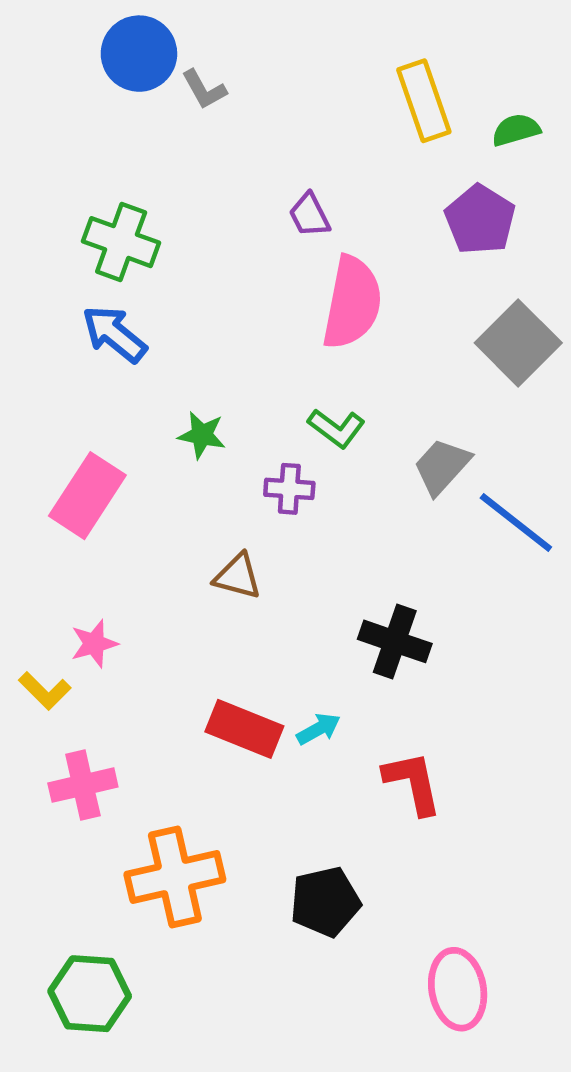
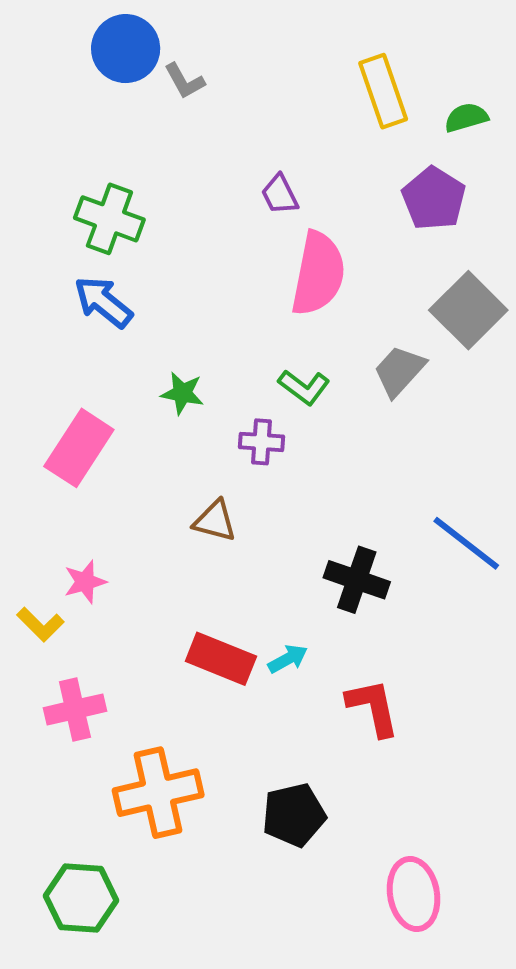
gray trapezoid: (442, 466) -> (399, 371), moved
blue line: (516, 522) -> (466, 543), moved

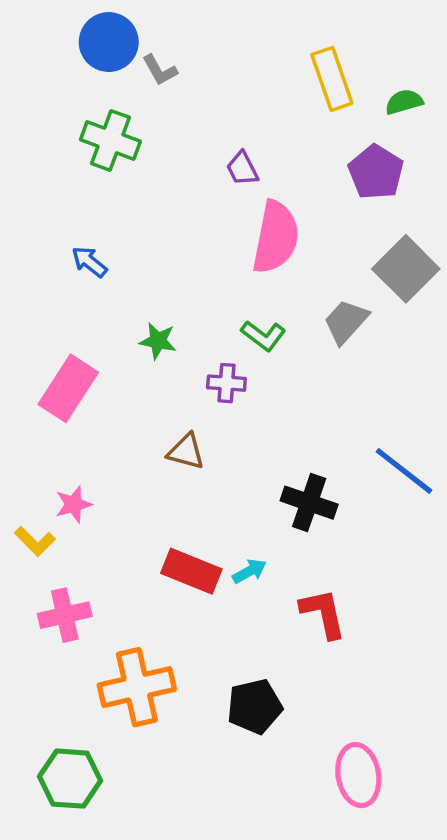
green cross: (109, 219) -> (110, 140), moved
blue arrow: (103, 302) -> (89, 262), size x0.7

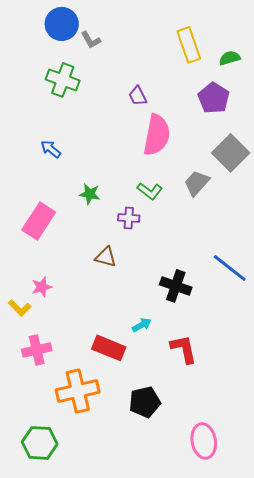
red rectangle: (191, 571) -> (109, 348), moved

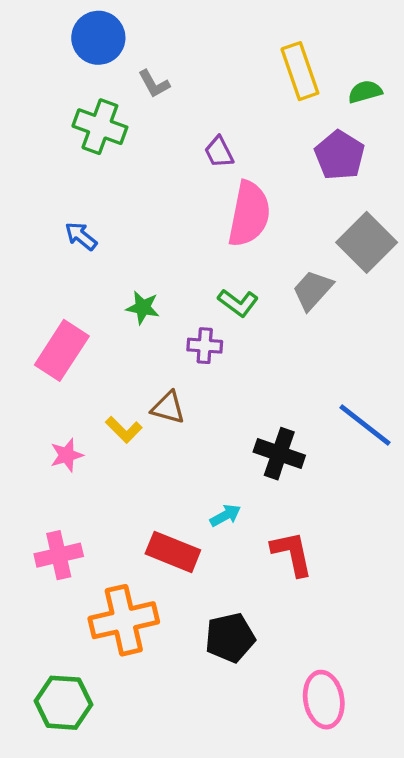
gray L-shape: (91, 40) -> (154, 84), moved
yellow L-shape: (20, 308) -> (124, 430), moved

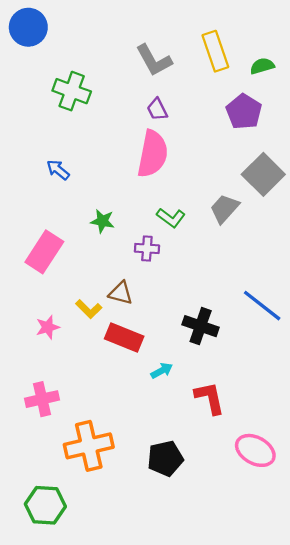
blue circle: (98, 38) -> (28, 27), moved
gray L-shape: (154, 84) -> (154, 60), moved, size x1.6
pink semicircle: (249, 214) -> (153, 154), moved
red rectangle: (173, 552) -> (124, 338), moved
pink ellipse: (324, 700) -> (255, 450), moved, turned -51

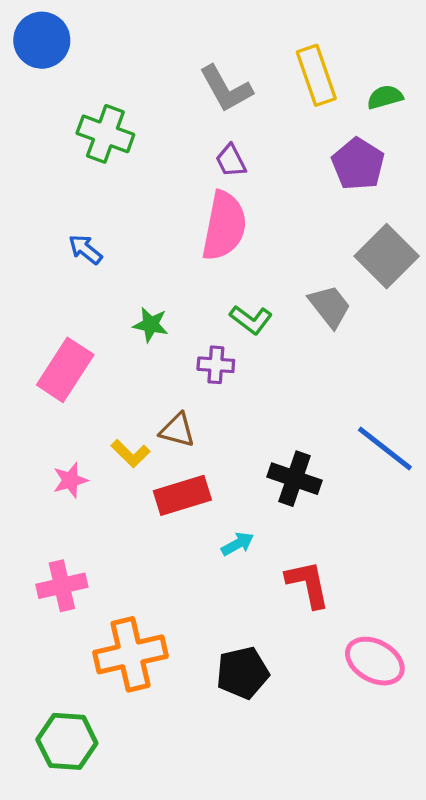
gray trapezoid: (225, 209) -> (330, 306), turned 100
red rectangle: (124, 338) -> (182, 495), turned -39

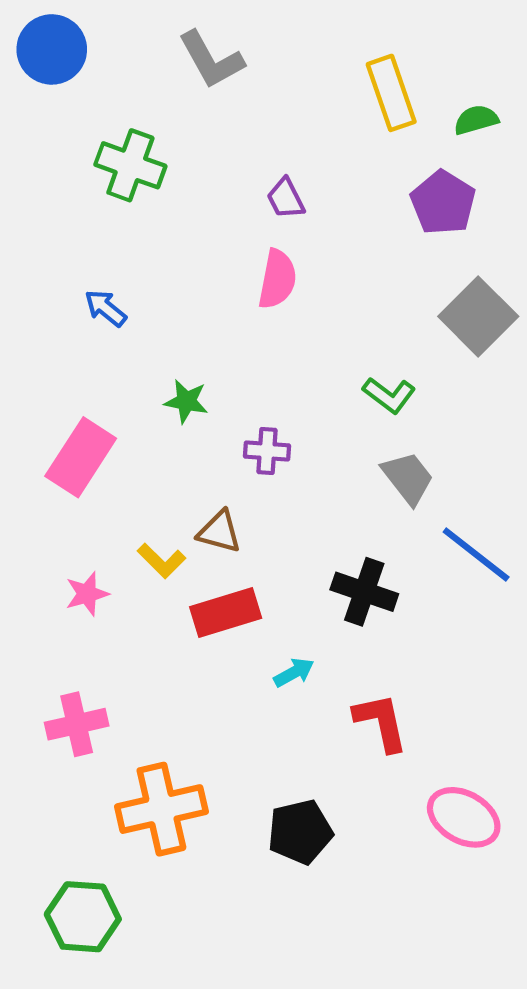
gray L-shape: (226, 89) -> (211, 60), moved
pink semicircle: (224, 226) -> (277, 279), size x0.7
gray trapezoid: (330, 306) -> (408, 478), moved
green L-shape: (251, 320) -> (389, 395), moved

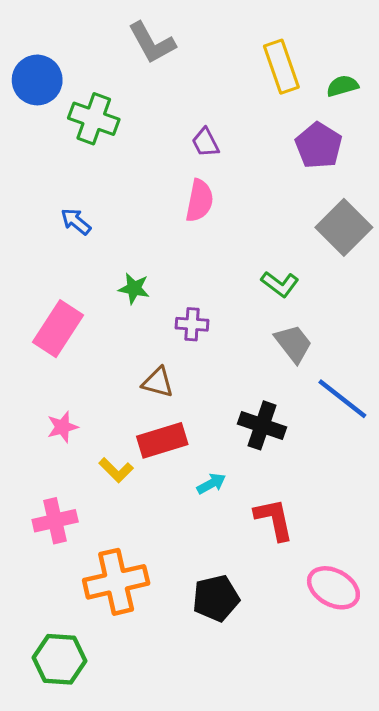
blue circle: (52, 49) -> (37, 80), moved
yellow L-shape: (161, 561) -> (116, 470), moved

